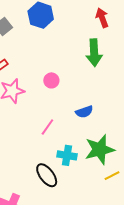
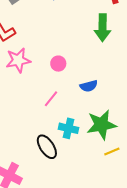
pink circle: (51, 80) -> (58, 64), moved

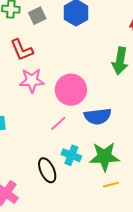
pink circle: (58, 64) -> (71, 90), size x2.0
blue semicircle: (89, 86) -> (98, 116), size x1.5

